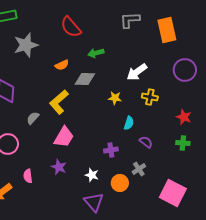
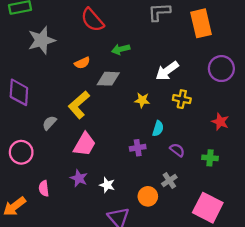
green cross: (183, 143) -> (210, 158), moved
purple cross: (111, 150) -> (138, 148), moved
white star: (92, 175) -> (107, 185), moved

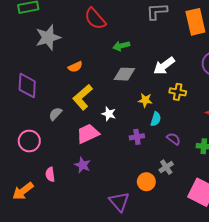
orange semicircle: (82, 63) -> (75, 67), moved
gray diamond: (108, 79) -> (124, 74), moved
yellow star: (142, 100) -> (145, 100), moved
pink trapezoid: (84, 144) -> (88, 134), turned -145
white star: (107, 185) -> (109, 114), moved

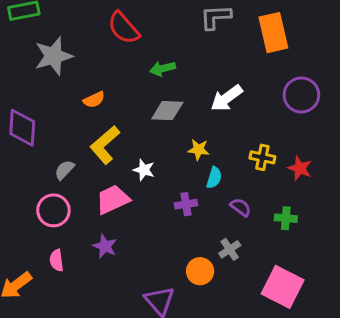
yellow cross: (178, 92) -> (262, 157), moved
pink circle: (29, 141) -> (53, 210), moved

